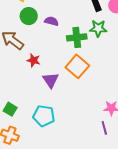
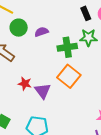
purple semicircle: (51, 21) -> (42, 32), turned -32
red star: (34, 60) -> (25, 84), moved

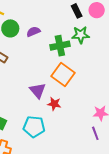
red star: (25, 84) -> (54, 104), moved

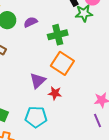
green star: (81, 35) -> (84, 13), moved
purple triangle: (38, 90) -> (38, 81), turned 30

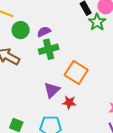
green star: (84, 13) -> (97, 22), turned -30
green cross: (58, 35) -> (49, 49), moved

